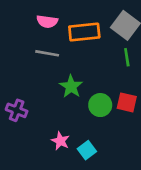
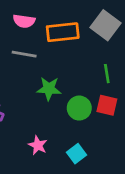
green line: (127, 57) -> (107, 74), moved
green star: (71, 86) -> (49, 89), turned -30
cyan square: (87, 150) -> (76, 154), moved

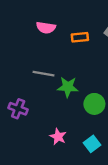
orange rectangle: (63, 32) -> (80, 37), size x0.6
gray line: (24, 54) -> (44, 74), moved

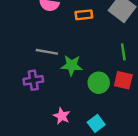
purple cross: (18, 109) -> (33, 80), moved, turned -30

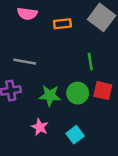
green line: (123, 52) -> (90, 62), moved
green star: (72, 65) -> (50, 96), moved

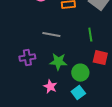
gray line: (25, 62) -> (51, 35), moved
green circle: (78, 93) -> (80, 73), moved

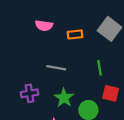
green star: (58, 62) -> (64, 98), turned 30

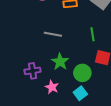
purple cross: (30, 93) -> (33, 71), moved

